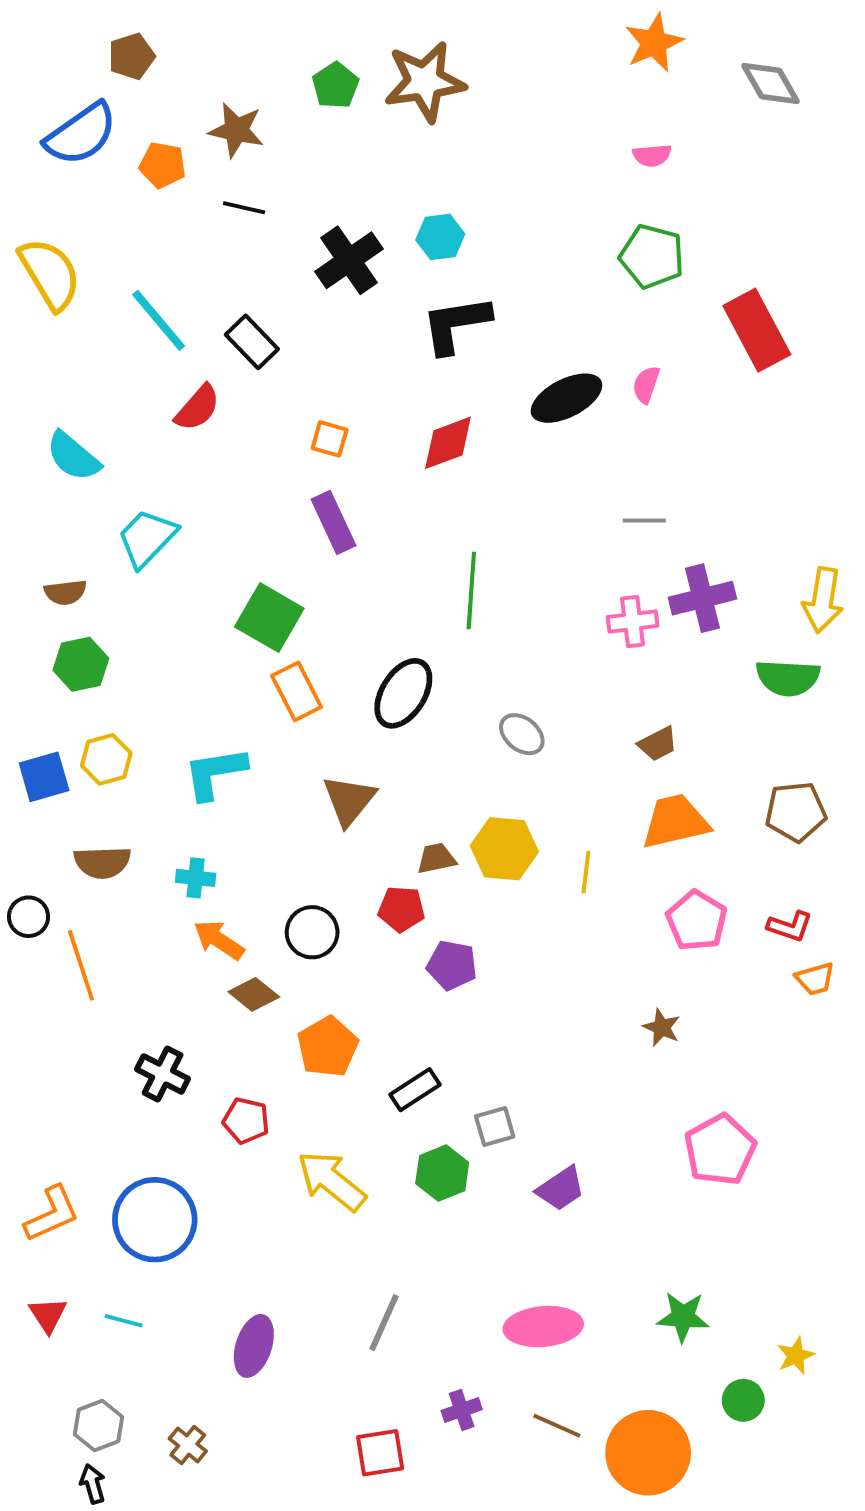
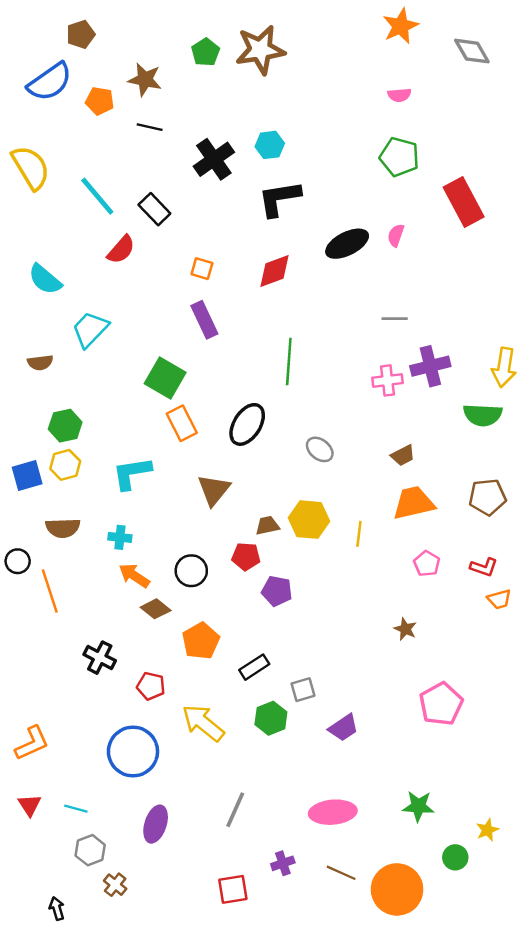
green hexagon: (81, 664) -> (65, 426), moved
pink pentagon: (697, 921) -> (427, 564), size x0.7
blue circle: (155, 1220) -> (133, 751), moved
gray hexagon: (98, 1426) -> (90, 850), moved

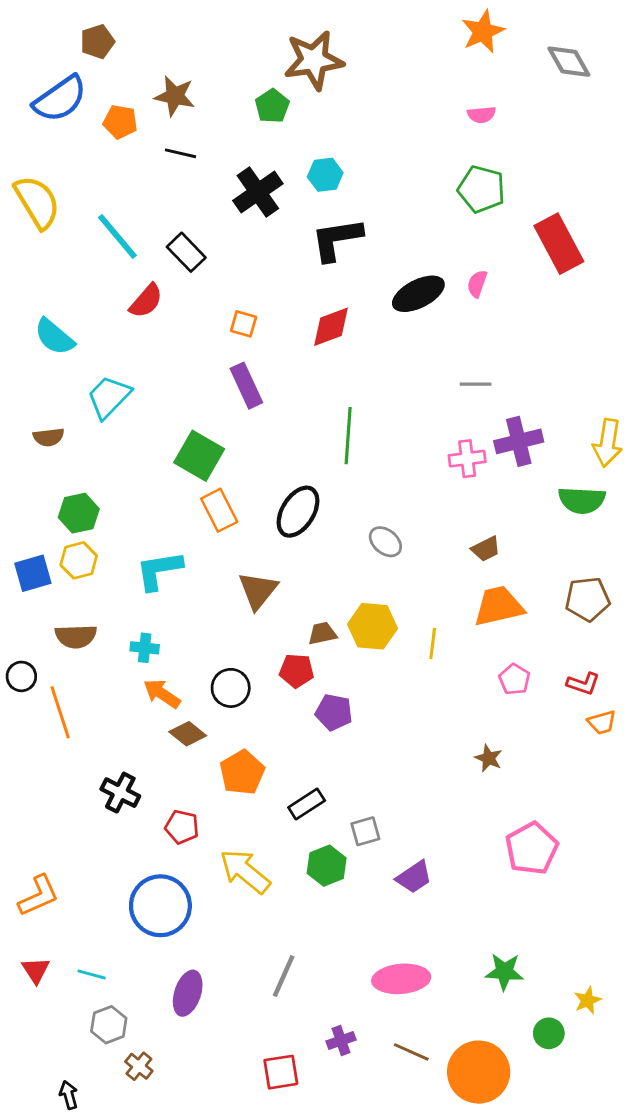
green pentagon: (206, 52) -> (272, 106), moved

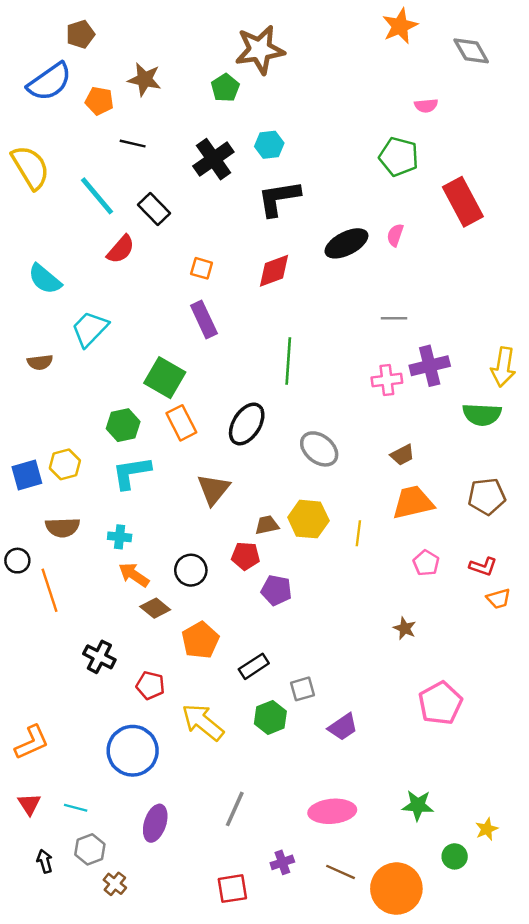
pink semicircle: (481, 115) -> (426, 106), moved
black line: (180, 153) -> (133, 144), moved
green hexagon: (79, 513) -> (123, 425), moved
gray ellipse: (385, 542) -> (319, 449), size x1.4
black arrow: (69, 1095) -> (45, 861), moved

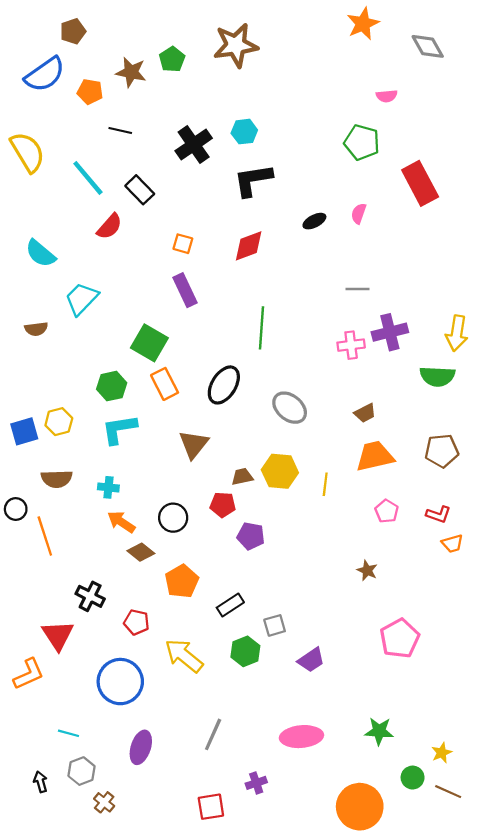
green pentagon: (225, 88) -> (172, 59), moved
black ellipse: (346, 243) -> (314, 221), size x0.6
red triangle: (29, 804) -> (58, 635), moved, size x1.5
brown line: (341, 872) -> (448, 792), moved

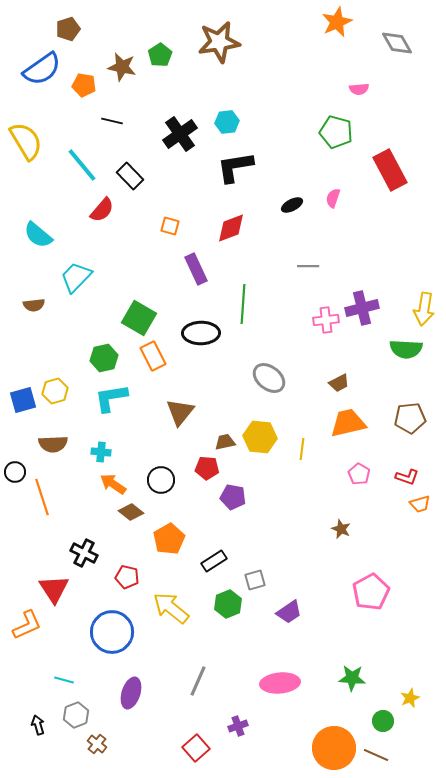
gray line: (358, 289) -> (308, 266), moved
purple rectangle: (185, 290) -> (196, 269), moved
black ellipse: (224, 385) -> (201, 333), moved, turned 57
brown line: (448, 792) -> (376, 755), moved
red square: (211, 807) -> (196, 748), turned -32

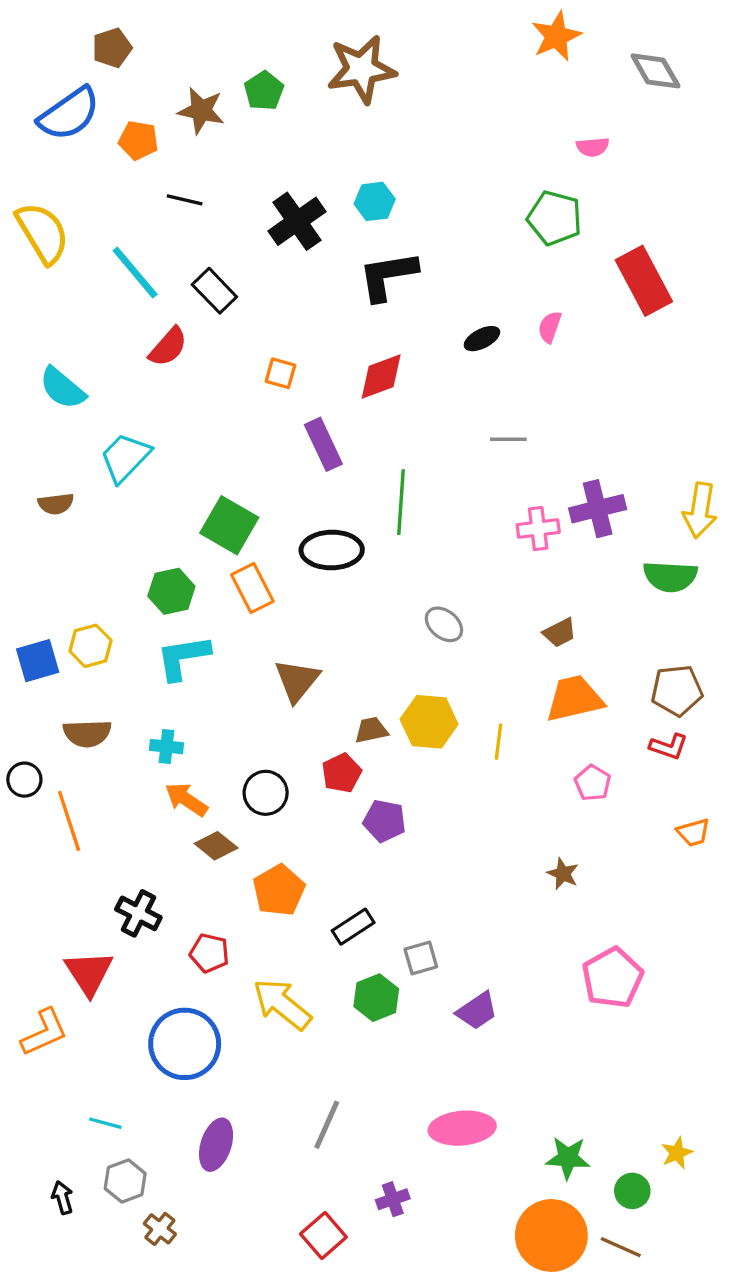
gray ellipse: (269, 378) -> (444, 624), size x0.7
red pentagon: (207, 468) -> (342, 773), turned -30
red L-shape: (407, 477) -> (669, 747), moved
green star: (352, 678) -> (568, 1158), moved

